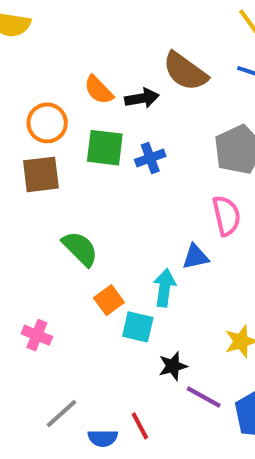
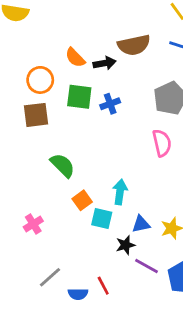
brown semicircle: (185, 71) -> (134, 45), turned -48
blue triangle: (195, 257) -> (141, 224), moved
pink cross: (37, 335) -> (33, 224), turned 36

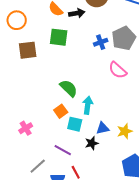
orange circle: (40, 80) -> (17, 20), moved
blue cross: (110, 104) -> (101, 42), moved
pink semicircle: (162, 143) -> (118, 70), turned 144
green semicircle: (63, 165) -> (69, 88), moved
purple line: (147, 266) -> (63, 150), moved

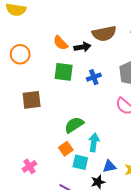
blue cross: (101, 42) -> (94, 77), moved
brown square: (28, 50) -> (32, 100), moved
green semicircle: (69, 88) -> (74, 125), turned -78

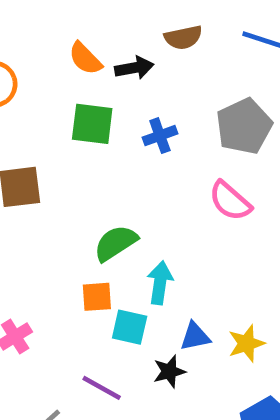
brown semicircle: (104, 34) -> (183, 37), size x0.7
orange square: (66, 149) -> (97, 297), turned 32

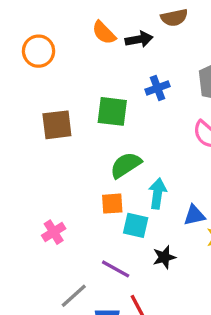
green square: (92, 124) -> (112, 111), moved
blue triangle: (195, 336) -> (194, 215), moved

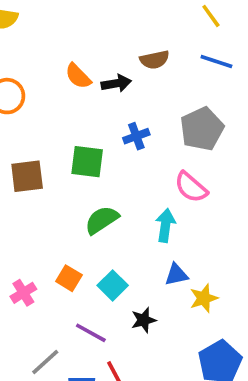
cyan arrow: (157, 194) -> (165, 225), moved
orange square: (112, 204) -> (69, 278), moved, turned 35
cyan square: (136, 225) -> (113, 285), turned 32

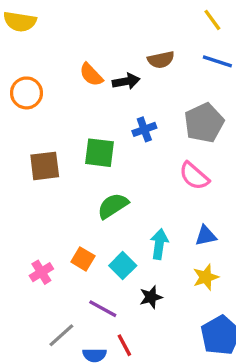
cyan arrow: (165, 225) -> (159, 244), moved
blue triangle: (176, 275) -> (206, 236), moved

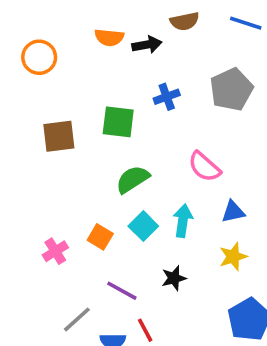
orange semicircle: (91, 75) -> (109, 37), turned -40
pink semicircle: (194, 176) -> (204, 167), moved
cyan square: (123, 266) -> (143, 226), moved

